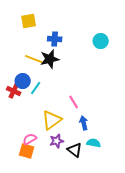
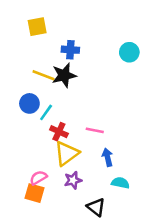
red cross: (14, 91) -> (59, 132), moved
pink line: (74, 102) -> (95, 130), turned -48
black triangle: (75, 150) -> (96, 207), moved

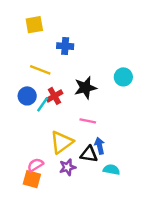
cyan circle: (129, 52) -> (123, 77), moved
black star: (64, 75) -> (85, 88), moved
red cross: (59, 132) -> (54, 96), moved, turned 35
black triangle: (96, 207) -> (89, 154), moved, turned -30

